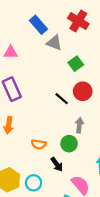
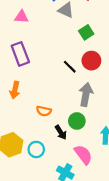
gray arrow: (79, 125) -> (86, 95), size x1.5
green circle: (69, 144) -> (77, 121), moved

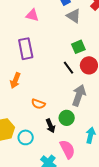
green square: (86, 32) -> (78, 47), moved

